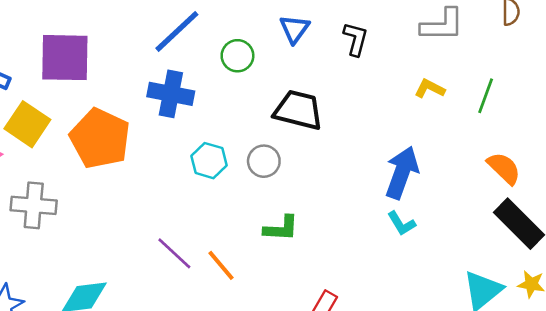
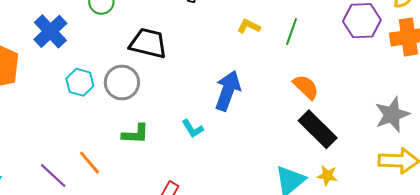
blue cross: (171, 94) -> (50, 31), turned 36
gray circle: (264, 161) -> (122, 83), size x1.4
cyan L-shape: (401, 223) -> (193, 129), moved
purple line: (174, 253) -> (53, 176), moved

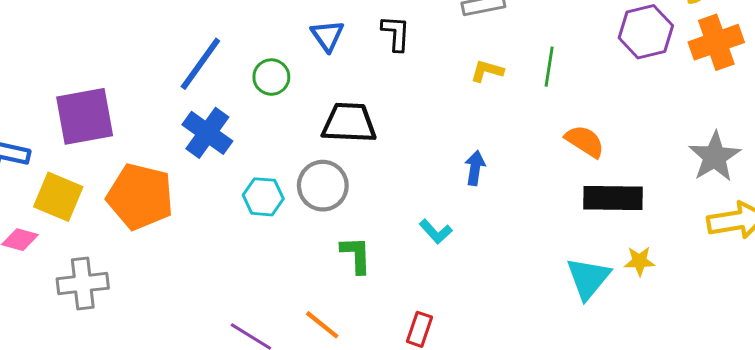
blue arrow: (228, 91) -> (475, 168), size x0.6
black rectangle: (318, 129) -> (613, 198), turned -33
green L-shape: (135, 134) -> (356, 255), turned -84
orange line: (90, 163) -> (322, 325), moved

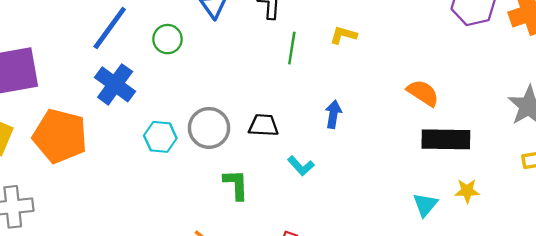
green line: (549, 67) -> (292, 48), moved
black trapezoid: (349, 123) -> (263, 125), moved, size x0.7
cyan triangle: (588, 278) -> (425, 205), size x0.7

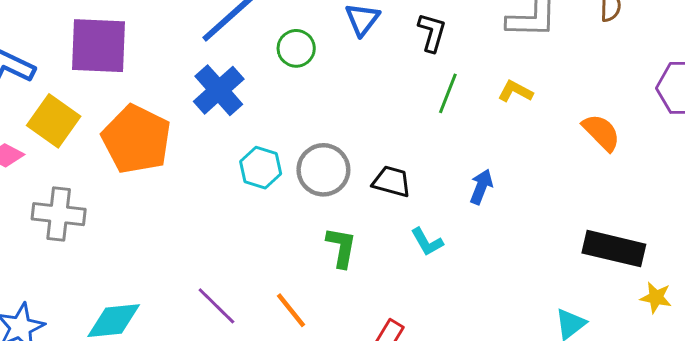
orange semicircle: (423, 93) -> (601, 132), moved
yellow star: (467, 191) -> (656, 297), moved

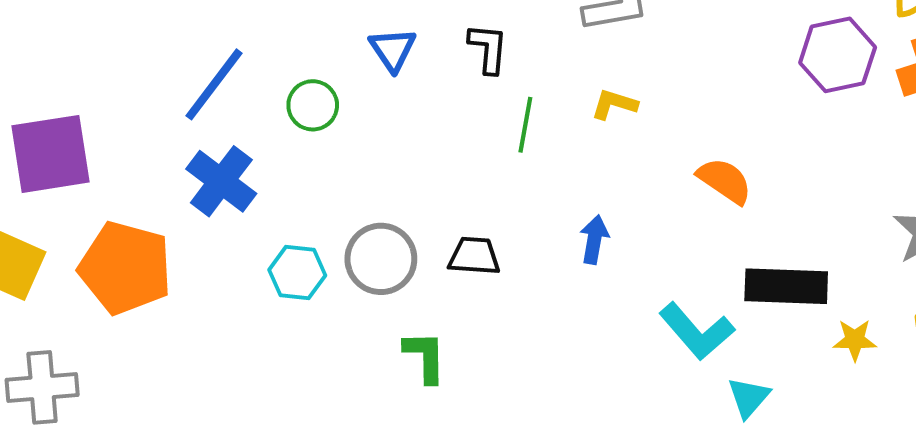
orange semicircle: (601, 132) -> (725, 181), moved
cyan L-shape: (427, 242) -> (697, 331), moved, size x1.6

